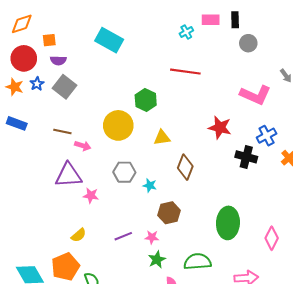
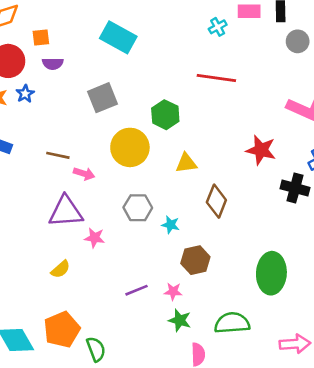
gray square: (64, 87) -> (102, 98), moved, turned 30
yellow semicircle: (79, 235) -> (61, 269), moved
green star: (157, 260) -> (180, 320), turned -30

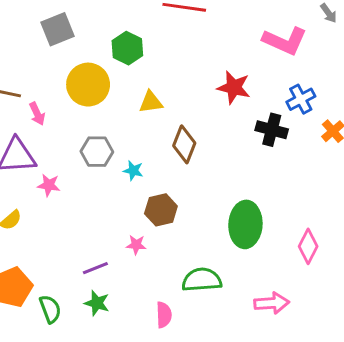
pink arrow: (84, 174) -> (37, 114), turned 48
purple line: (136, 290) -> (95, 268), moved
green star: (180, 320) -> (97, 303), moved

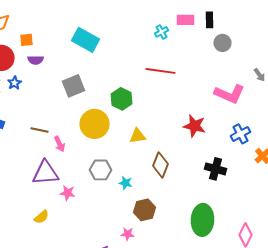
black cross: (272, 130) -> (216, 169), moved

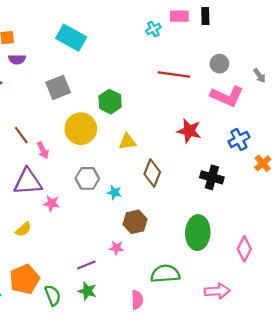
gray circle: (222, 43) -> (219, 64), moved
red line: (160, 71) -> (174, 74), moved
brown line: (40, 130) -> (21, 135), turned 42

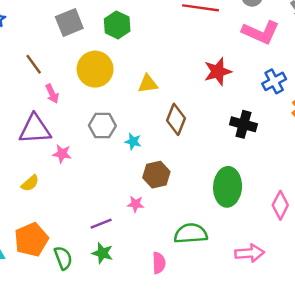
green hexagon: (110, 102) -> (117, 25), moved
red star: (189, 131) -> (218, 72), turned -30
brown line: (21, 135) -> (34, 64), moved

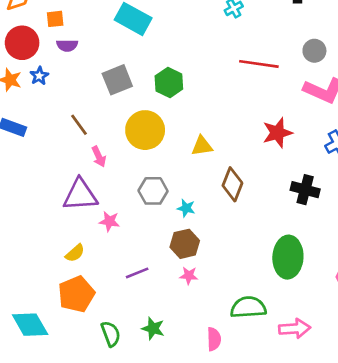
brown hexagon: (156, 175) -> (185, 244), moved
purple line: (101, 224) -> (137, 273), moved
orange pentagon: (31, 240) -> (76, 294), moved
pink arrow: (250, 253) -> (295, 329), moved

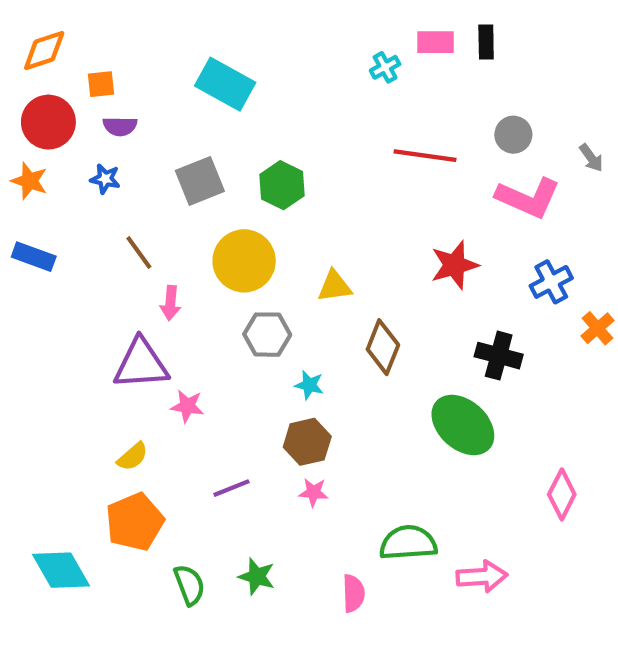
blue star: (39, 76) -> (105, 179), moved, turned -30
pink arrow: (99, 157) -> (170, 303), turned 30
gray hexagon: (153, 191) -> (267, 335), moved
green ellipse: (288, 257) -> (463, 425), moved, turned -51

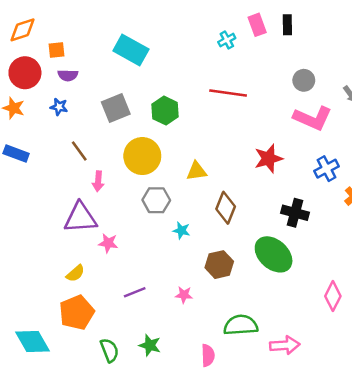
pink rectangle: (436, 42) -> (257, 25), turned 70
red line: (425, 156) -> (228, 93), moved
brown hexagon: (307, 442) -> (219, 265), moved

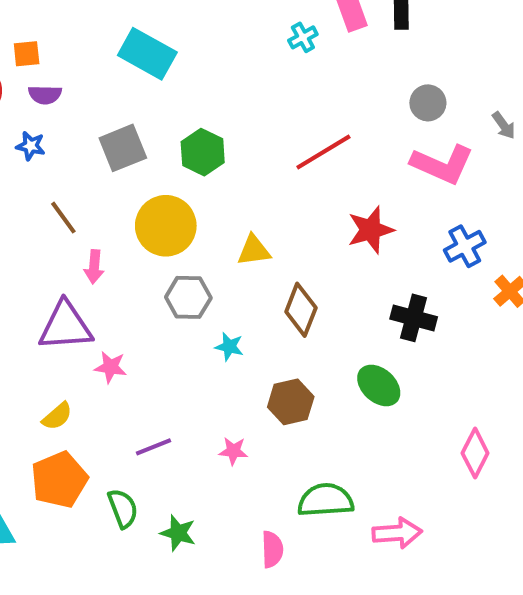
red line: (228, 93) -> (323, 152), moved, turned -39
green ellipse: (274, 254) -> (379, 385), size x0.7
green semicircle: (109, 350) -> (123, 508), moved

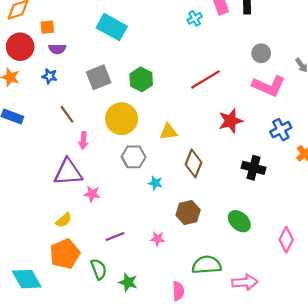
green ellipse: (379, 385) -> (239, 221), moved

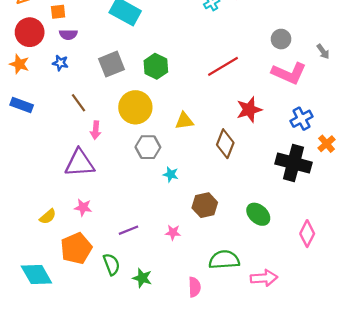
brown diamond: (194, 163) -> (225, 144), moved
black cross: (254, 168) -> (294, 163), moved, size x1.4
pink star: (92, 194) -> (83, 207), moved
yellow semicircle: (64, 220) -> (48, 217), moved

